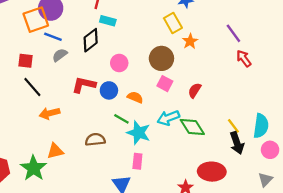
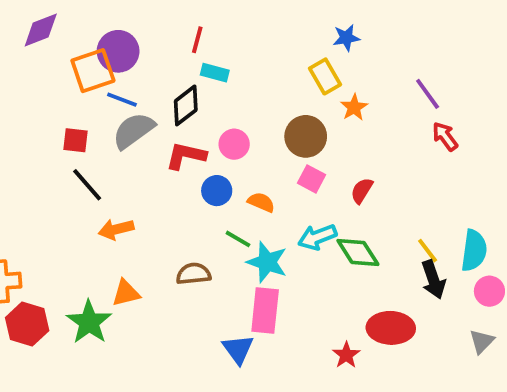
gray semicircle: (60, 55) -> (134, 131), size x1.6
red L-shape: (84, 85) -> (186, 156), moved
pink rectangle: (137, 161) -> (265, 310), size x1.6

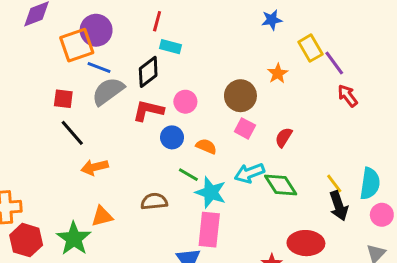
yellow rectangle: (325, 76) -> (310, 48), moved

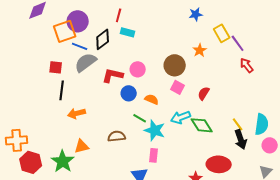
black diamond: (148, 72) -> (103, 39), moved
black line: (72, 133) -> (62, 90), turned 48
pink rectangle: (209, 230) -> (154, 155), size x0.6

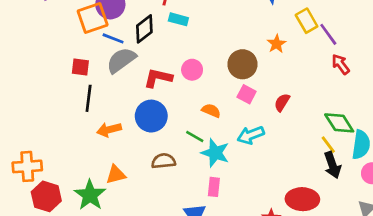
blue circle: (129, 93) -> (151, 116), moved, size x1.5
green diamond: (202, 125) -> (339, 123), moved

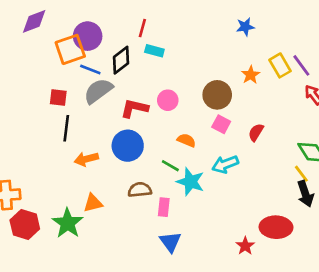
yellow rectangle: (307, 21) -> (280, 65), moved
pink rectangle: (214, 187) -> (164, 207), moved

